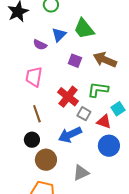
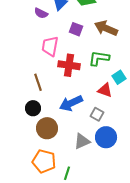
pink trapezoid: (34, 77) -> (50, 46), moved
red cross: (68, 97) -> (69, 65), turned -30
gray square: (84, 114) -> (97, 114), moved
blue circle: (109, 146) -> (106, 137), moved

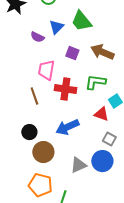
brown line: (38, 82) -> (34, 96), moved
gray square: (97, 114) -> (109, 139), moved

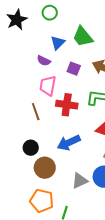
purple semicircle: (37, 37) -> (44, 61), moved

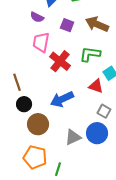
red cross: (67, 105) -> (60, 61), turned 30
brown line: (36, 112) -> (17, 82), moved

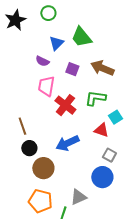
gray triangle: (73, 137) -> (78, 197), moved

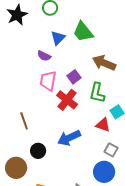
purple square: (72, 69) -> (74, 77), moved, turned 32
green L-shape: (95, 98) -> (97, 93), turned -85
black circle: (29, 148) -> (38, 151), moved
brown circle: (43, 168) -> (16, 168), moved

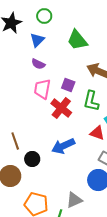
blue triangle: (58, 38) -> (37, 40), moved
purple square: (74, 77) -> (68, 85), turned -32
brown line: (24, 121) -> (15, 141), moved

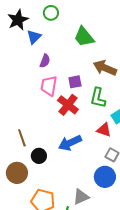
blue triangle: (37, 40) -> (34, 37), moved
purple semicircle: (38, 64) -> (45, 61), turned -96
purple square: (68, 85) -> (75, 82), turned -32

